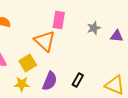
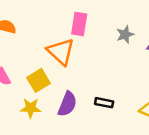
black rectangle: (78, 80) -> (104, 103), turned 72

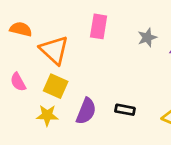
orange triangle: (61, 52) -> (54, 50), moved
yellow square: (38, 80) -> (56, 86), turned -35

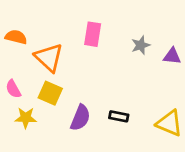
yellow star: (47, 115) -> (26, 118), moved

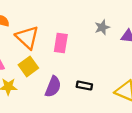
pink rectangle: (93, 34) -> (61, 43), moved
yellow square: (50, 93) -> (28, 66), turned 30

